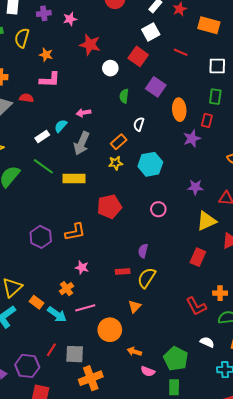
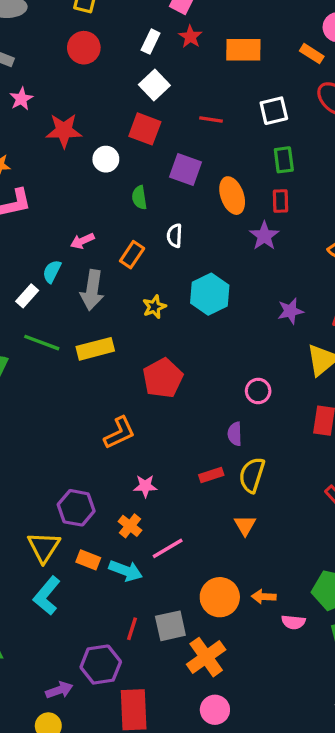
red line: (181, 52) -> (211, 120), moved
orange rectangle: (119, 142) -> (132, 255), moved
pink circle: (158, 209) -> (258, 391), moved
purple hexagon: (41, 237) -> (76, 508), moved
orange circle: (110, 330) -> (220, 597), moved

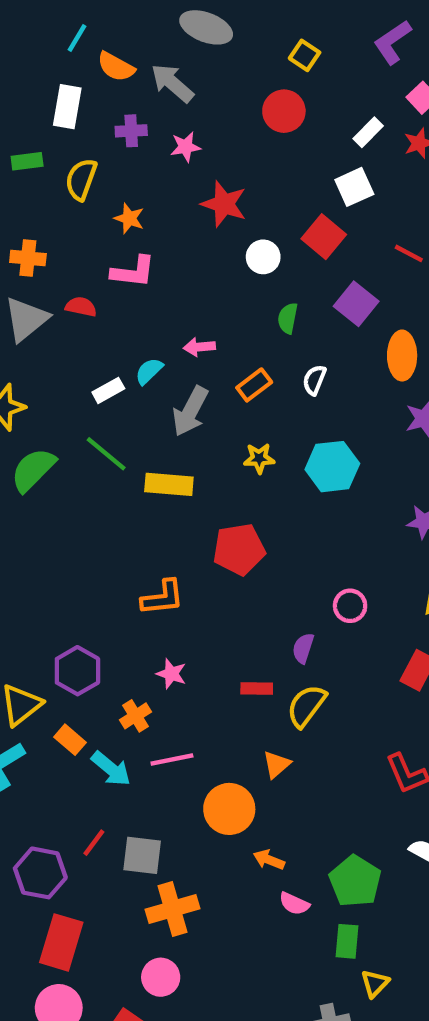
orange circle: (220, 597) -> (229, 809), moved

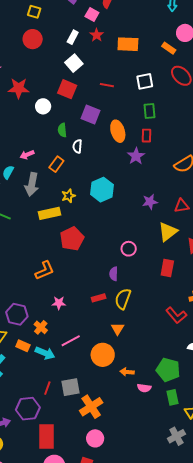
white semicircle: (314, 380) -> (77, 146), moved
yellow rectangle: (169, 484) -> (50, 213), moved
orange cross: (136, 716) -> (41, 327), moved

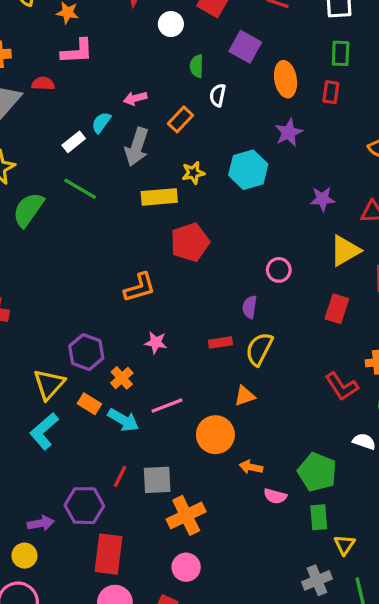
purple star: (136, 156) -> (289, 133), moved
orange triangle: (118, 329) -> (245, 396), turned 32

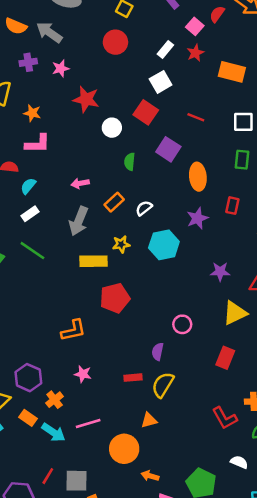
red rectangle: (331, 92) -> (232, 206), moved
white semicircle: (218, 95) -> (144, 208), moved, turned 36
cyan semicircle: (101, 123) -> (28, 186), moved

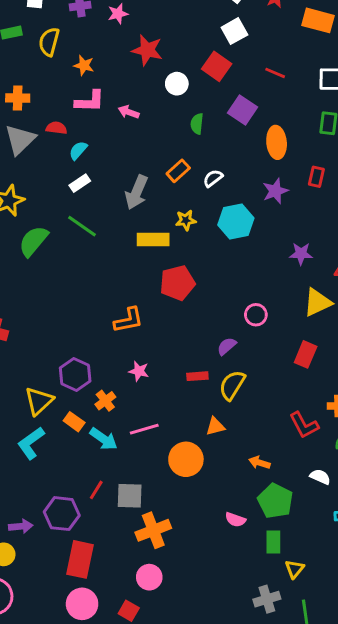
pink arrow: (80, 183) -> (129, 112), moved, turned 30
purple semicircle: (158, 352) -> (227, 346), turned 36
orange arrow: (150, 476) -> (259, 463), moved

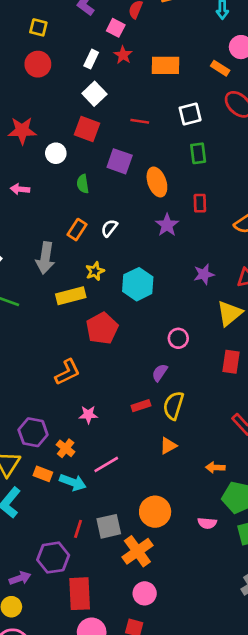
cyan hexagon: (236, 222) -> (138, 284), moved
orange circle: (186, 459) -> (155, 512), moved

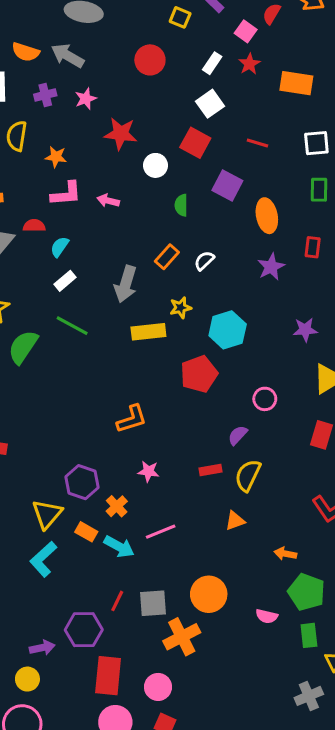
yellow square: (38, 27) -> (180, 17), moved
red pentagon: (102, 328) -> (199, 374), moved
pink circle: (145, 593) -> (158, 687), moved

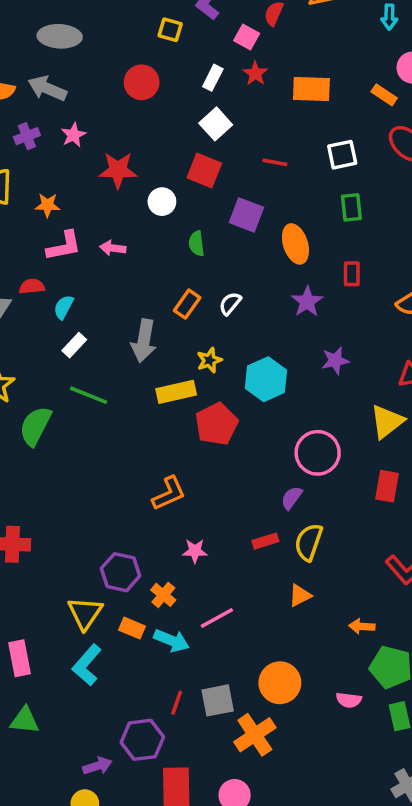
purple star: (305, 330) -> (335, 361), moved
red pentagon: (199, 374) -> (217, 424), moved
pink circle: (265, 399) -> (318, 453), size x1.6

